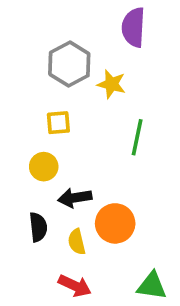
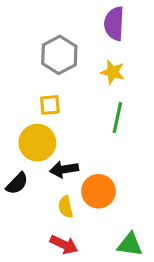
yellow star: (111, 84) -> (113, 72), moved
yellow circle: (44, 167) -> (37, 143), size x1.5
black semicircle: (38, 227) -> (17, 183), moved, turned 50

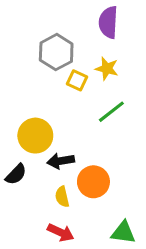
yellow square: (50, 105) -> (77, 80), moved, turned 30
green line: (117, 118) -> (111, 112), turned 40

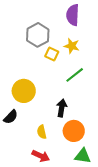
black arrow: (61, 161) -> (62, 108), moved, turned 108
orange circle: (93, 182) -> (74, 131), moved

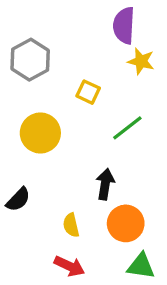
gray hexagon: (38, 35) -> (30, 60), moved
yellow star: (72, 46) -> (141, 61), moved
yellow circle: (24, 91) -> (40, 133), moved

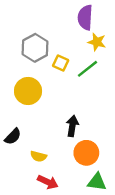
gray hexagon: (30, 60) -> (35, 48), moved
green line: (127, 128) -> (88, 69), moved
yellow semicircle: (71, 225) -> (39, 156), moved, turned -63

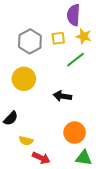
yellow square: (61, 63) -> (58, 38), moved, turned -32
black arrow: (72, 126) -> (62, 96), moved, turned -90
yellow semicircle: (39, 156) -> (26, 141), moved

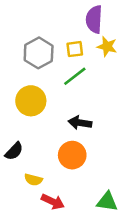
green line: (76, 60) -> (75, 76), moved
orange circle: (75, 133) -> (72, 155), moved

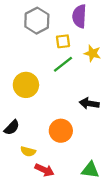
yellow star: (107, 47) -> (92, 53), moved
gray hexagon: (39, 53) -> (37, 21), moved
black arrow: (80, 123) -> (89, 103), moved

